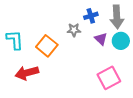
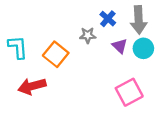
blue cross: (91, 16) -> (108, 19), turned -32

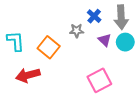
pink square: (129, 92) -> (99, 80), moved

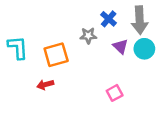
orange square: (49, 47) -> (56, 55), turned 35
red arrow: (28, 75) -> (45, 85), moved, size x0.6
pink square: (99, 80) -> (115, 93), size x0.6

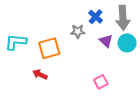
cyan L-shape: (18, 48) -> (16, 42), turned -80
red arrow: (45, 85) -> (40, 74), turned 40

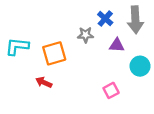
purple triangle: (106, 41) -> (117, 45), turned -40
cyan circle: (127, 43) -> (140, 66), moved

